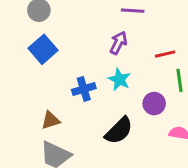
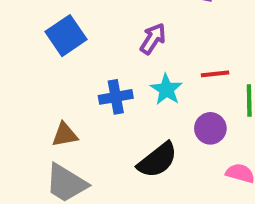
purple arrow: (118, 43) -> (153, 39), moved
red line: (165, 54) -> (215, 74), moved

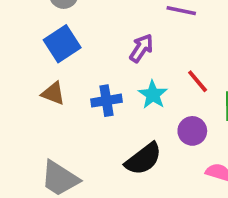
red line: (215, 74) -> (198, 81), turned 55
brown triangle: (65, 135) -> (53, 93), moved, turned 30

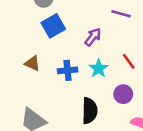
blue square: (62, 44) -> (53, 26), moved
black semicircle: (143, 159) -> (90, 111), turned -55

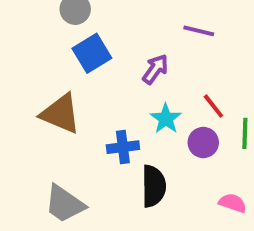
brown triangle: (32, 63) -> (61, 114), size x1.6
blue cross: (68, 70) -> (123, 147), moved
purple circle: (123, 94) -> (203, 142), moved

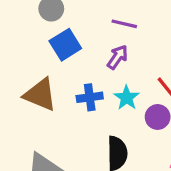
purple line: (199, 31) -> (124, 24), moved
blue cross: (123, 147) -> (90, 97), moved

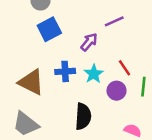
purple line: (124, 24) -> (114, 21), moved, turned -42
brown triangle: (40, 95) -> (31, 82), moved

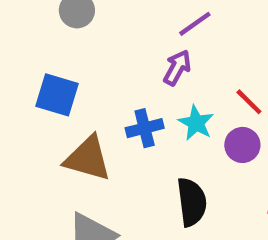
purple line: (114, 21) -> (195, 24), moved
blue square: (49, 29) -> (57, 95), moved, turned -35

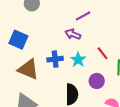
purple arrow: (177, 68) -> (73, 34), turned -105
purple circle: (242, 145) -> (97, 81), moved

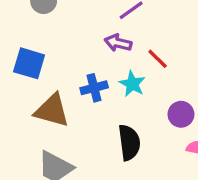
red line: (103, 53) -> (158, 59), moved
purple circle: (97, 81) -> (181, 114), moved

